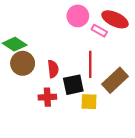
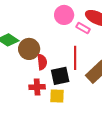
brown circle: (23, 63) -> (29, 49), moved
yellow square: (89, 102) -> (57, 96), moved

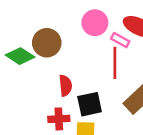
brown circle: (29, 49) -> (47, 43), moved
red line: (75, 58) -> (115, 63), moved

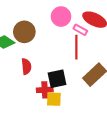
red semicircle: (65, 85) -> (26, 66), moved
red cross: (59, 119) -> (45, 90), moved

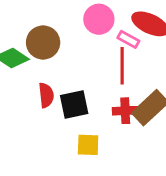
black square: (57, 79) -> (74, 105), moved
red cross: (45, 90) -> (125, 111), moved

